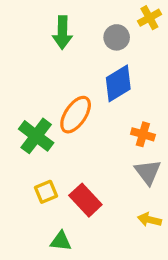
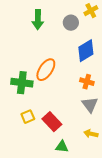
blue diamond: (118, 83) -> (86, 51), moved
green cross: (36, 136) -> (22, 83), turned -30
green triangle: (61, 241) -> (62, 147), moved

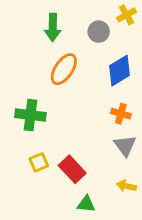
orange ellipse: (46, 70) -> (64, 69), moved

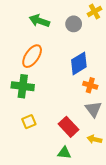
green arrow: (53, 27) -> (39, 21), turned 108
orange ellipse: (64, 69) -> (32, 56), moved
blue diamond: (119, 71) -> (79, 63), moved
red rectangle: (72, 169) -> (68, 127), moved

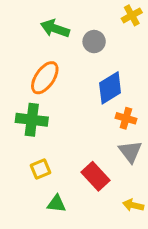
gray circle: (74, 24) -> (94, 42), moved
yellow arrow: (94, 139) -> (133, 205), moved
green triangle: (64, 153) -> (56, 204), moved

